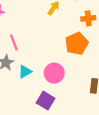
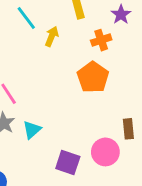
pink circle: (54, 73) -> (105, 152), moved

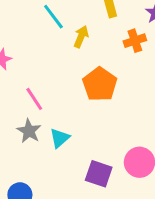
orange pentagon: (93, 77) -> (100, 84), moved

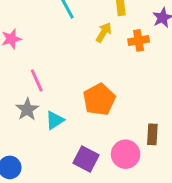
yellow arrow: (81, 37) -> (104, 32), moved
orange pentagon: (100, 84) -> (99, 99), moved

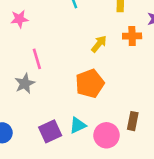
yellow arrow: (104, 32) -> (99, 44), moved
cyan triangle: (55, 120) -> (78, 125), moved
purple square: (86, 159) -> (50, 131), moved, turned 30

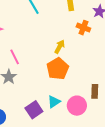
orange cross: (132, 36) -> (83, 28), turned 32
yellow arrow: (99, 44) -> (60, 47), moved

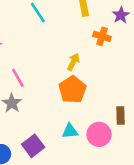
cyan triangle: (54, 102) -> (70, 131), turned 32
purple square: (34, 110) -> (33, 146), moved

